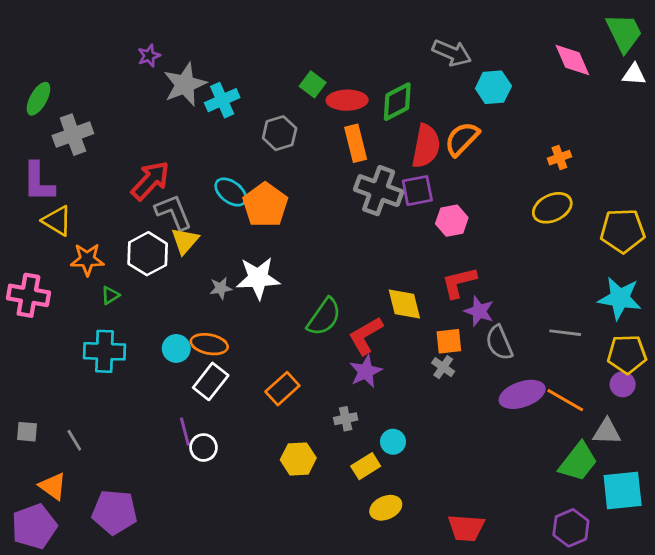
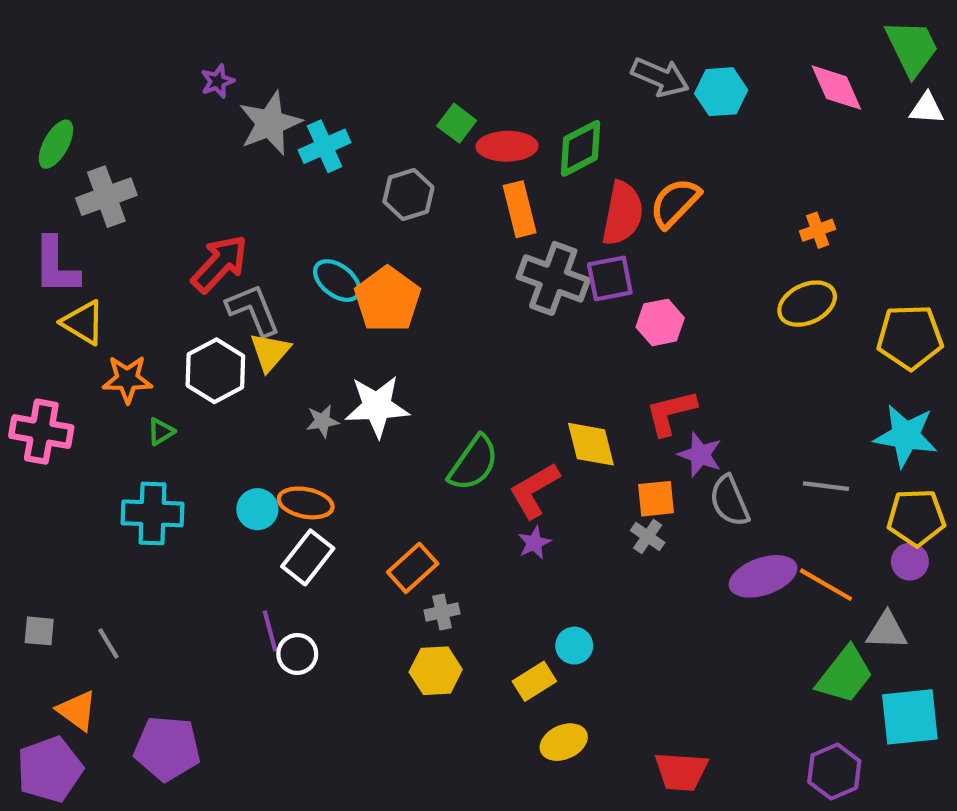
cyan hexagon: (493, 87) -> (721, 92), moved
purple star: (366, 371) -> (534, 543), size x0.7
gray cross: (346, 419) -> (442, 612), moved

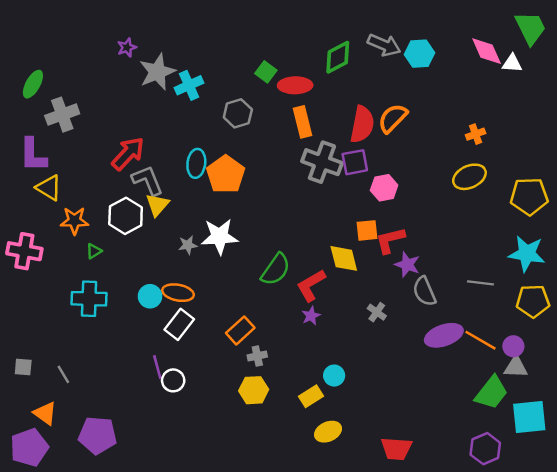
white triangle: (927, 108) -> (512, 63), moved
green diamond: (580, 148) -> (338, 57), moved
cyan ellipse: (337, 281) -> (196, 163), turned 60
orange square: (656, 499) -> (367, 230), moved
purple circle: (910, 562) -> (513, 346), moved

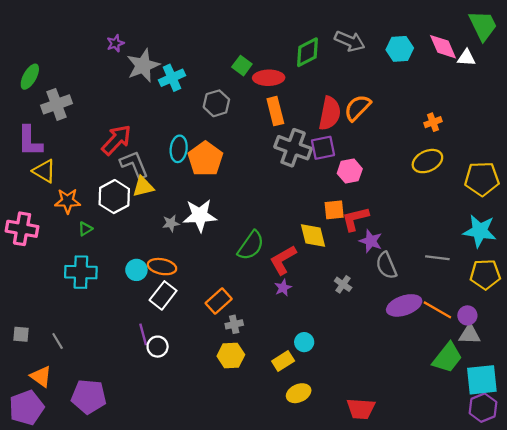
cyan hexagon: (419, 54) -> (400, 49), moved
yellow triangle: (157, 205) -> (143, 187), turned 35
purple hexagon: (485, 449) -> (483, 408), moved

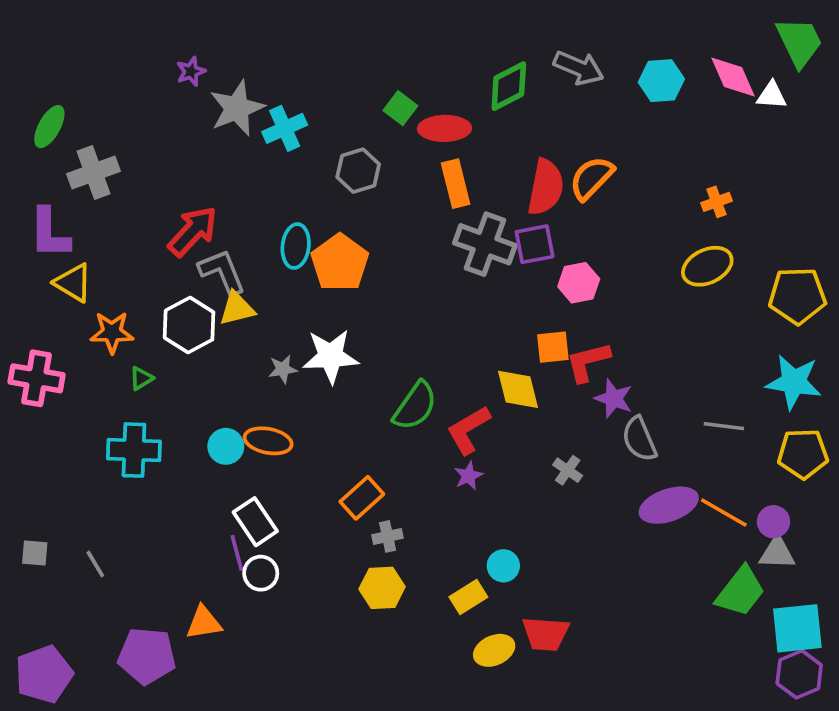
white rectangle: (163, 295) -> (255, 522), moved, turned -72
orange triangle: (41, 377) -> (204, 623), moved, turned -45
red trapezoid: (361, 409) -> (546, 634), moved

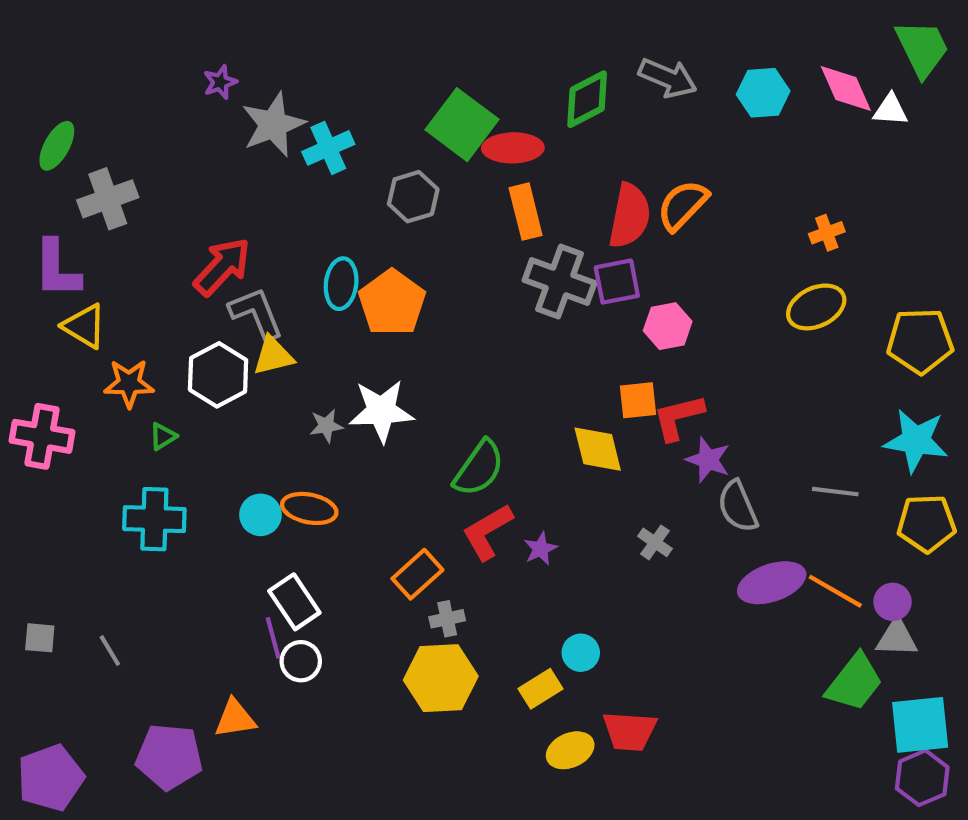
green square: (400, 108) -> (462, 125), size x1.8
red L-shape: (468, 430) -> (487, 532), moved
yellow hexagon: (382, 588) -> (441, 678), size x1.4

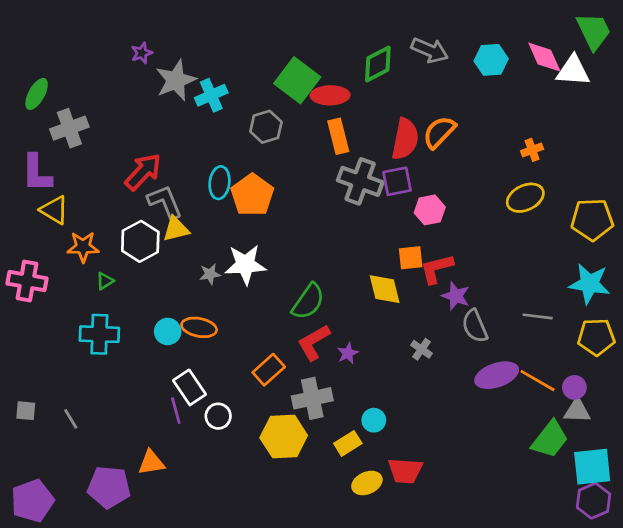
white triangle: (890, 110) -> (573, 71), size x1.5
gray cross: (447, 619) -> (312, 398), moved, size x1.8
white circle: (301, 661) -> (218, 416), moved

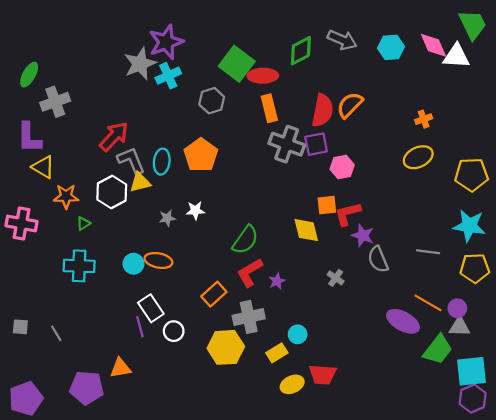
purple star: (142, 53) -> (166, 42), moved, size x2.0
cyan ellipse: (220, 183) -> (162, 162), moved
white star: (245, 265) -> (195, 210), size x0.6
purple ellipse: (497, 375) -> (403, 321), moved, turned 48

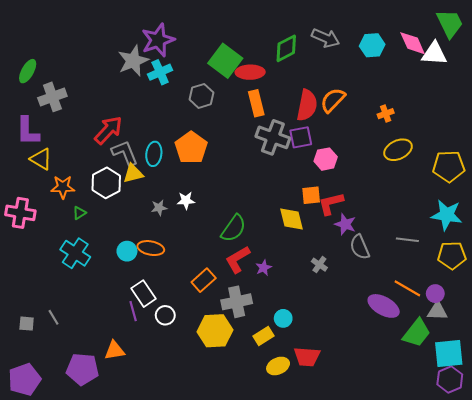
orange cross: (424, 119) -> (386, 114), moved
cyan cross: (79, 266) -> (75, 253), turned 32
gray square: (20, 327) -> (27, 324), moved

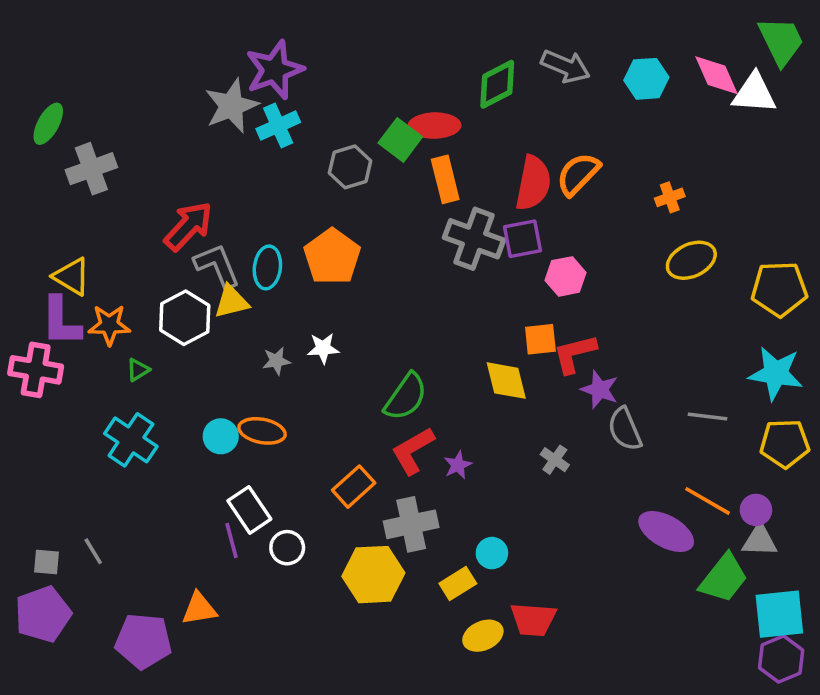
green square: (225, 61) -> (400, 140), moved, size x0.7
purple L-shape: (28, 131) -> (61, 321), moved
purple pentagon: (25, 379) -> (43, 614), moved

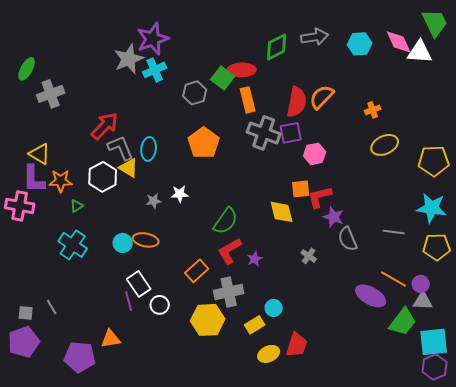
gray arrow: (566, 66) -> (315, 37), turned -32
orange pentagon: (332, 257) -> (204, 143), moved
yellow triangle: (231, 302) -> (129, 168), turned 45
red trapezoid: (533, 619) -> (297, 345), turned -76

